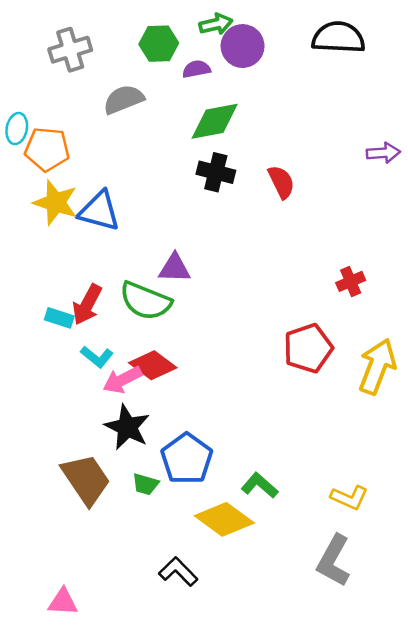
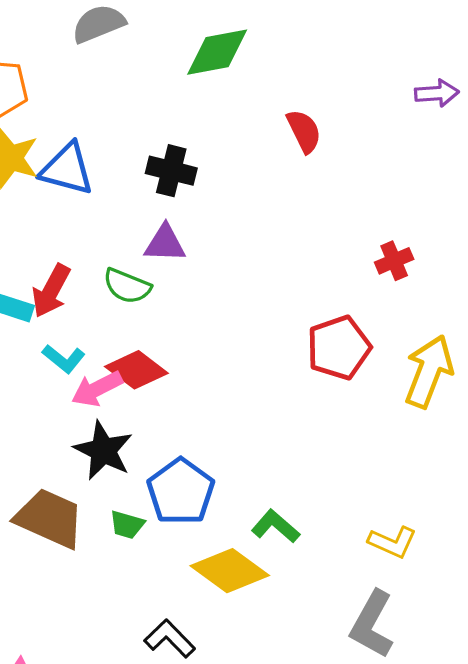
black cross: (216, 172) -> (171, 171), moved
green semicircle: (145, 301) -> (127, 286), size x0.7
brown trapezoid: (86, 479) -> (50, 518), turned -32

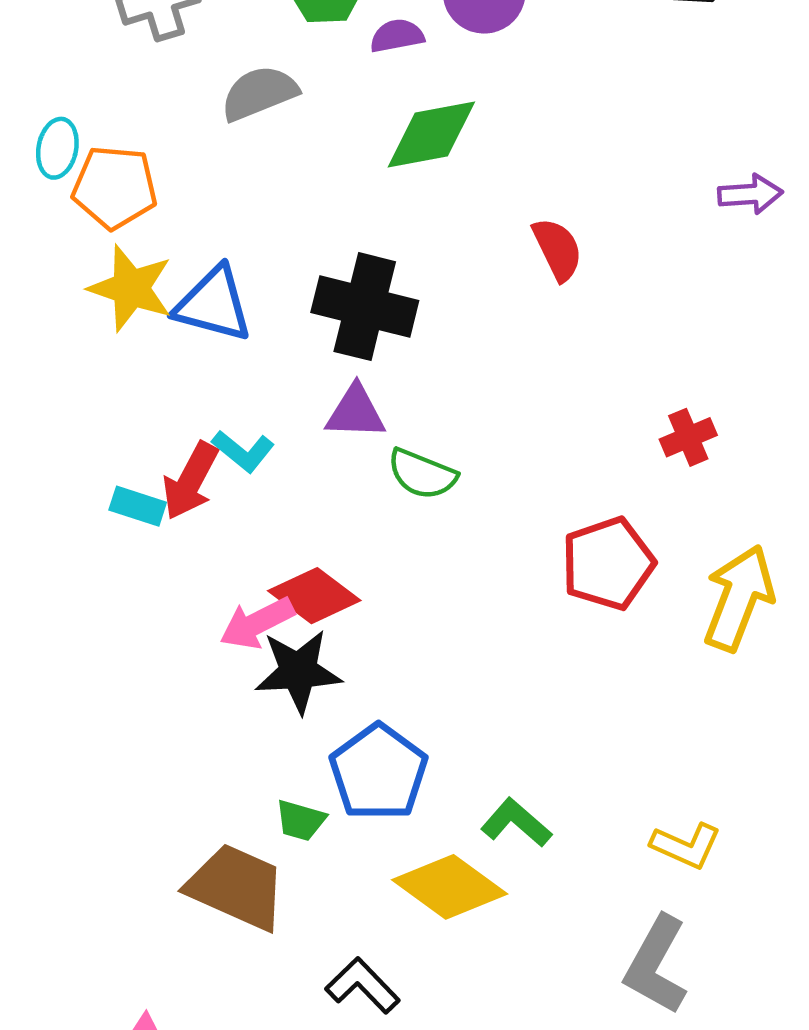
black cross: (171, 171) -> (365, 307), size x1.4
green semicircle: (127, 286) -> (422, 474), moved
cyan L-shape: (64, 359) -> (243, 451), moved
black star: (103, 450) -> (298, 671), moved, turned -30
brown trapezoid: (50, 518) -> (236, 887), moved

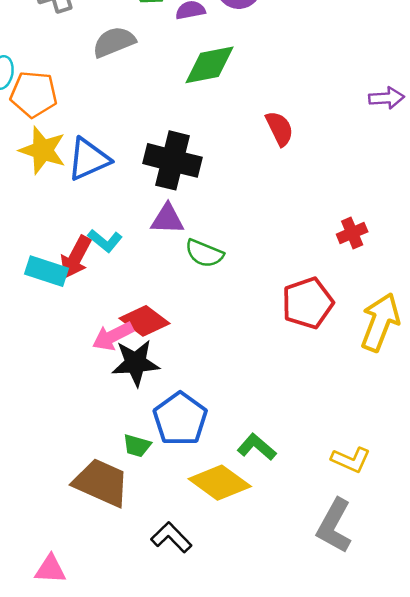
blue triangle: (213, 304) -> (88, 159), turned -39
cyan rectangle: (138, 506) -> (46, 271), size x1.4

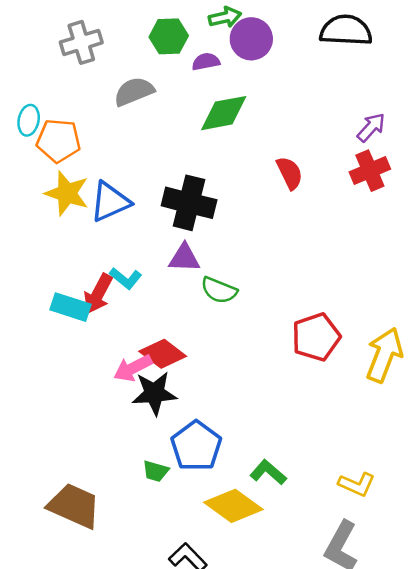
purple arrow: (386, 98) -> (371, 127), moved, turned -44
red cross: (352, 233) -> (370, 171), moved, size x1.4
brown trapezoid: (101, 483) -> (74, 506), moved

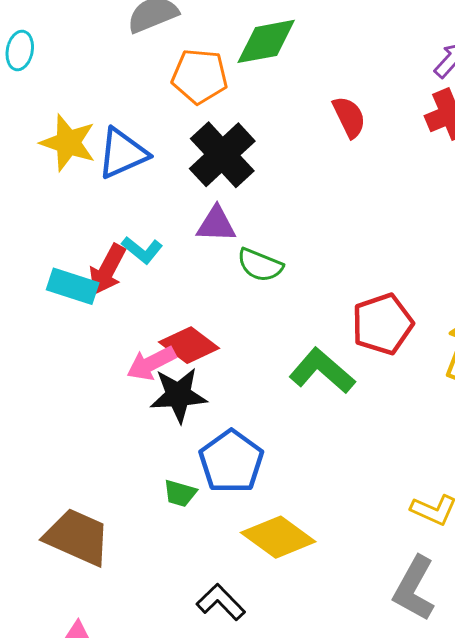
orange pentagon: (59, 141) -> (200, 76), moved
black cross: (189, 203) -> (222, 155), turned 33
green L-shape: (268, 472) -> (322, 371), moved, size x1.4

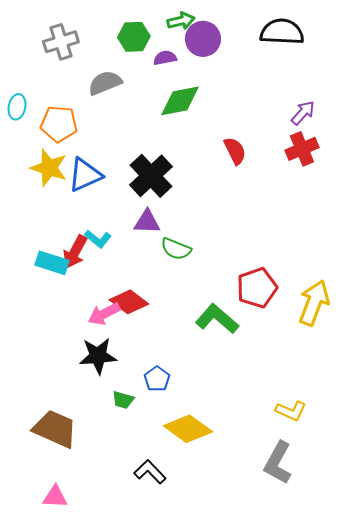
orange pentagon: (200, 76) -> (59, 124), moved
black star: (178, 395) -> (98, 356), moved
blue pentagon: (231, 462) -> (157, 379), size x0.6

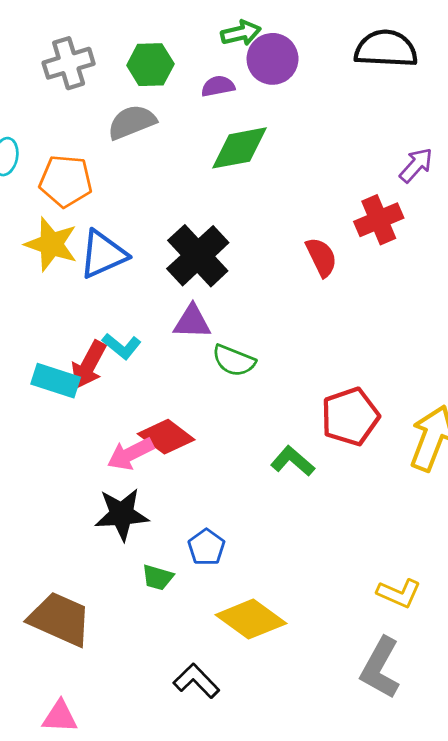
green hexagon: (134, 37) -> (150, 65), moved
red cross: (302, 149) -> (379, 220), moved
red semicircle: (235, 151) -> (321, 257), moved
green L-shape: (217, 319) -> (293, 461), size x0.7

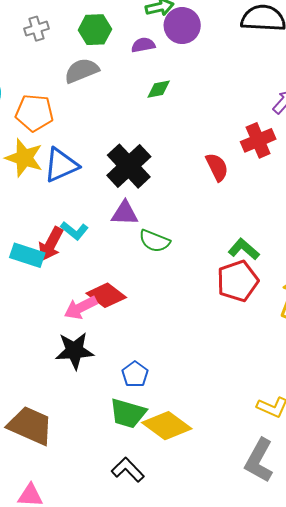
gray cross: (69, 63) -> (36, 29), size x0.7
green diamond: (239, 148) -> (159, 89), size x0.6
green L-shape: (293, 461) -> (244, 249), moved
green trapezoid: (158, 577) -> (128, 413), moved, size x1.6

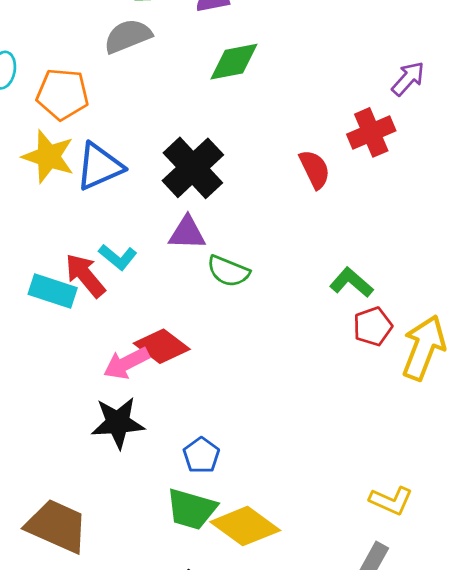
green diamond: (159, 89) -> (234, 62), size x1.5
red arrow: (51, 244) -> (85, 275), turned 112
red pentagon: (238, 281) -> (373, 326), moved, size x0.7

